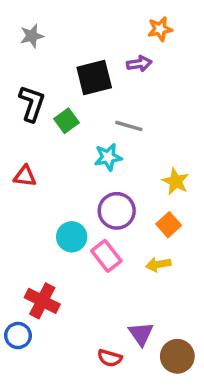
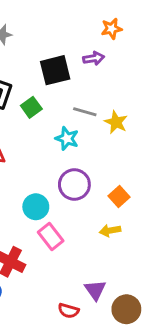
cyan star: (108, 157) -> (67, 138), turned 30
yellow star: (176, 181) -> (116, 122), moved
pink rectangle: (106, 256) -> (51, 236), moved

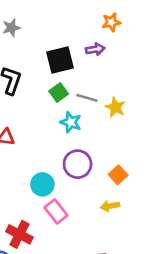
green square: (31, 107) -> (59, 93), moved

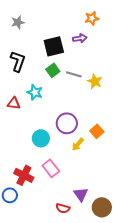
cyan star: (71, 122) -> (35, 92), moved
yellow arrow: (110, 206) -> (78, 144), moved, turned -40
pink rectangle: (56, 211) -> (51, 168), moved

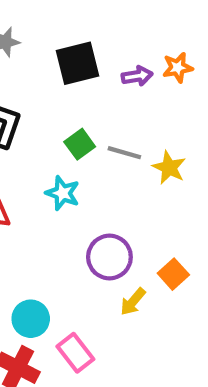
orange star: (92, 18) -> (178, 68), moved
black square: (54, 46) -> (78, 63), moved
cyan star: (35, 92) -> (63, 193), moved
cyan circle: (41, 138) -> (31, 319), moved

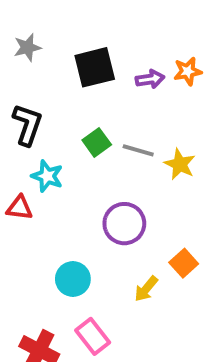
cyan star: (63, 193) -> (47, 176), moved
purple circle: (109, 257) -> (124, 224), moved
cyan circle: (31, 319) -> (73, 279), moved

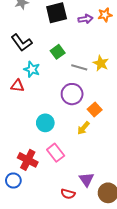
black L-shape: (27, 125) -> (22, 43), turned 125
gray line: (138, 150) -> (79, 67), moved
orange square: (184, 263) -> (95, 109), moved

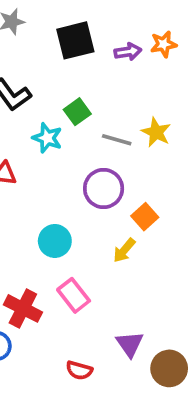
cyan star: (32, 69) -> (47, 138), moved
red semicircle: (68, 194) -> (79, 370), moved

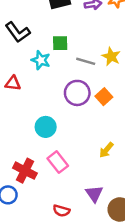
green square: (77, 112) -> (60, 43), turned 35
orange square: (145, 217) -> (104, 97), moved
yellow arrow: (124, 250) -> (106, 150), moved

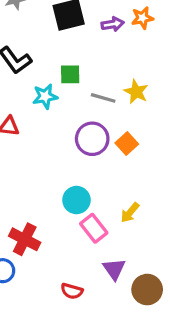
cyan star: (41, 60) -> (45, 96), turned -30
cyan circle: (46, 127) -> (76, 200), moved
pink rectangle: (58, 162) -> (94, 228), moved

